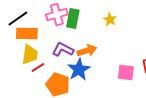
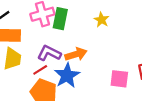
red line: (38, 68) -> (40, 70), moved

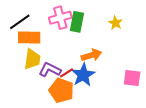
purple L-shape: (49, 53) -> (50, 70), moved
red line: (40, 70) -> (67, 73), moved

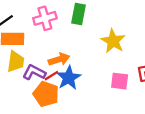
green rectangle: (77, 22) -> (78, 14), moved
yellow star: (115, 23) -> (113, 41), moved, size x1.6
orange arrow: (92, 55) -> (59, 59), moved

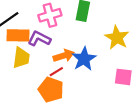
purple L-shape: (34, 72) -> (39, 39), moved
blue star: (69, 78) -> (84, 59), moved

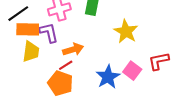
purple L-shape: (39, 39) -> (49, 33), turned 50
blue star: (84, 59) -> (108, 77), moved
pink square: (123, 77) -> (132, 71), turned 30

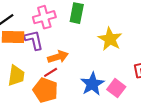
yellow trapezoid: (31, 52) -> (16, 76), moved
pink square: (132, 71) -> (116, 88), moved

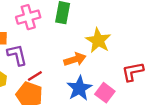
purple L-shape: (34, 40) -> (17, 55), moved
orange arrow: (58, 57) -> (75, 59), moved

